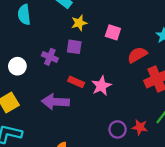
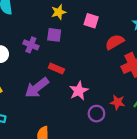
pink star: (101, 86) -> (79, 91), moved
purple arrow: (55, 102) -> (37, 88), turned -40
red star: (140, 127) -> (118, 102), moved

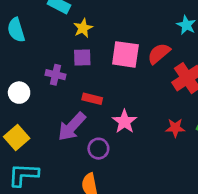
pink square: (91, 21) -> (125, 54), moved, size x1.5
purple circle: (96, 114) -> (98, 149), moved

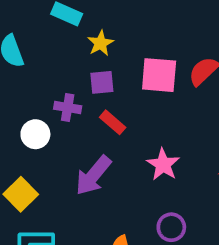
white circle: (19, 93) -> (35, 134), moved
red rectangle: (92, 99) -> (113, 122), moved, turned 30
purple circle: (98, 149) -> (171, 227), moved

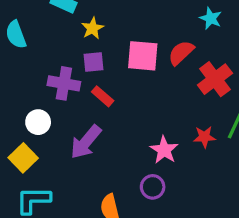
purple cross: (68, 108) -> (64, 83), size x1.4
white circle: (35, 134) -> (38, 122), moved
pink star: (163, 165) -> (164, 150), moved

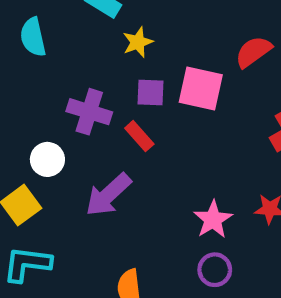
red semicircle: (181, 53) -> (253, 52), moved
purple square: (93, 62) -> (150, 92), moved
purple circle: (153, 187) -> (215, 270), moved

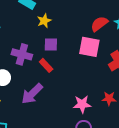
pink square: (201, 88) -> (89, 47), moved
pink star: (213, 220) -> (82, 104), turned 30

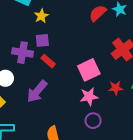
purple square: (51, 45) -> (42, 40), moved
pink square: (89, 47) -> (89, 70), moved, turned -30

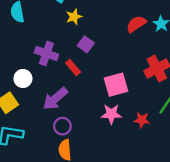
purple square: (42, 40) -> (86, 44), moved, turned 32
red star: (116, 88) -> (142, 120), moved
purple circle: (93, 121) -> (62, 126), moved

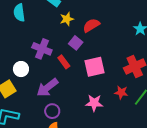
red semicircle: (136, 24) -> (91, 25), moved
pink square: (116, 85) -> (95, 67), moved
red star: (142, 120) -> (121, 92), moved

